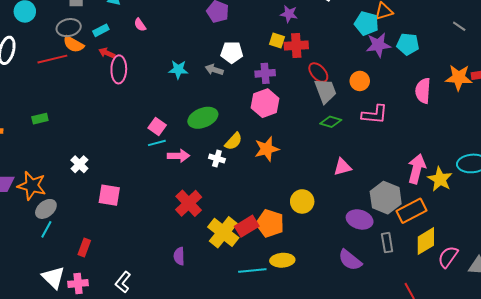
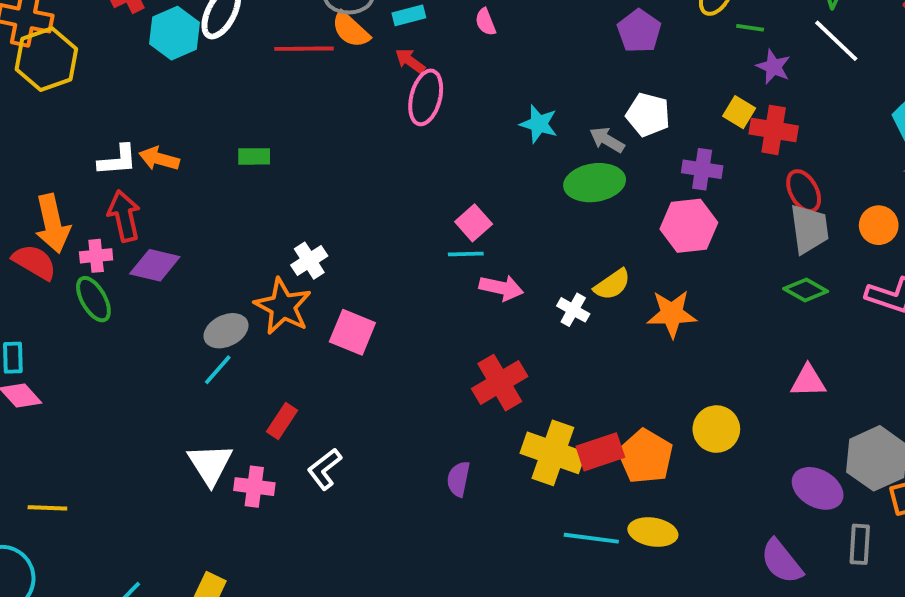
green ellipse: (203, 118) -> (595, 183), moved
orange star: (32, 186) -> (283, 306), moved
yellow cross: (223, 232) -> (553, 453), turned -32
white L-shape: (123, 282) -> (325, 469), moved

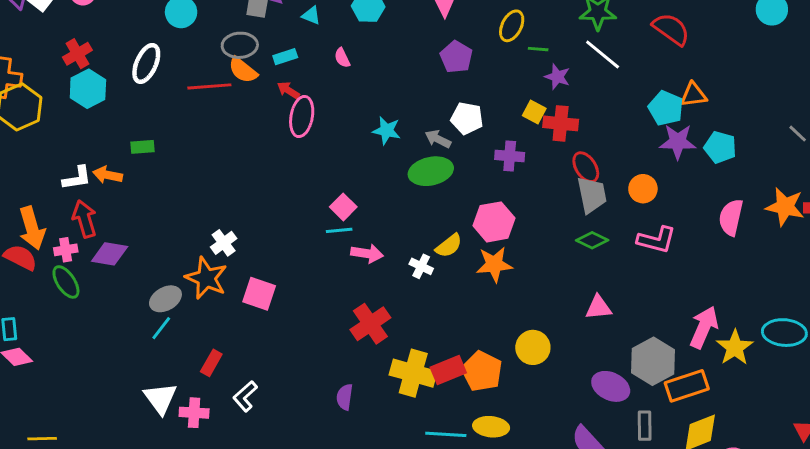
cyan hexagon: (174, 33) -> (88, 89), moved
green rectangle: (254, 156) -> (142, 147), moved
pink hexagon: (689, 226) -> (494, 222), moved

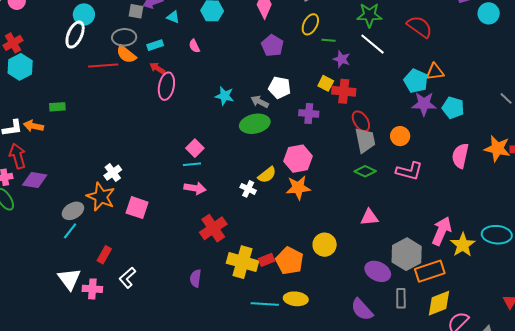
white ellipse: (146, 63) -> (75, 35), moved
pink arrow: (367, 254) -> (195, 188), moved
red rectangle: (448, 370) -> (267, 260), size x0.7

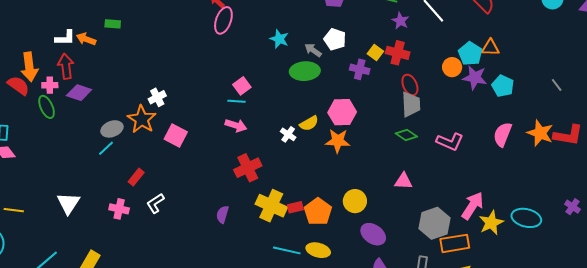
yellow square: (326, 83) -> (375, 52), moved
orange circle: (400, 136) -> (452, 67), moved
purple ellipse: (378, 271) -> (373, 234), moved
white triangle: (69, 279) -> (68, 203), moved

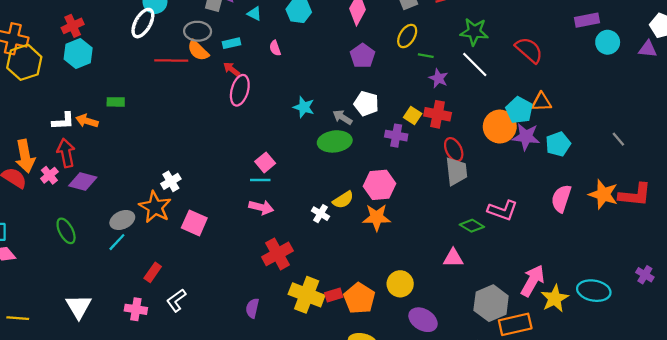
orange circle: (452, 67) -> (500, 127), size x1.5
pink cross: (50, 85) -> (49, 175), turned -35
cyan pentagon: (503, 86) -> (558, 144), turned 30
green ellipse: (47, 107) -> (66, 231), moved
green diamond: (406, 135) -> (472, 226), moved

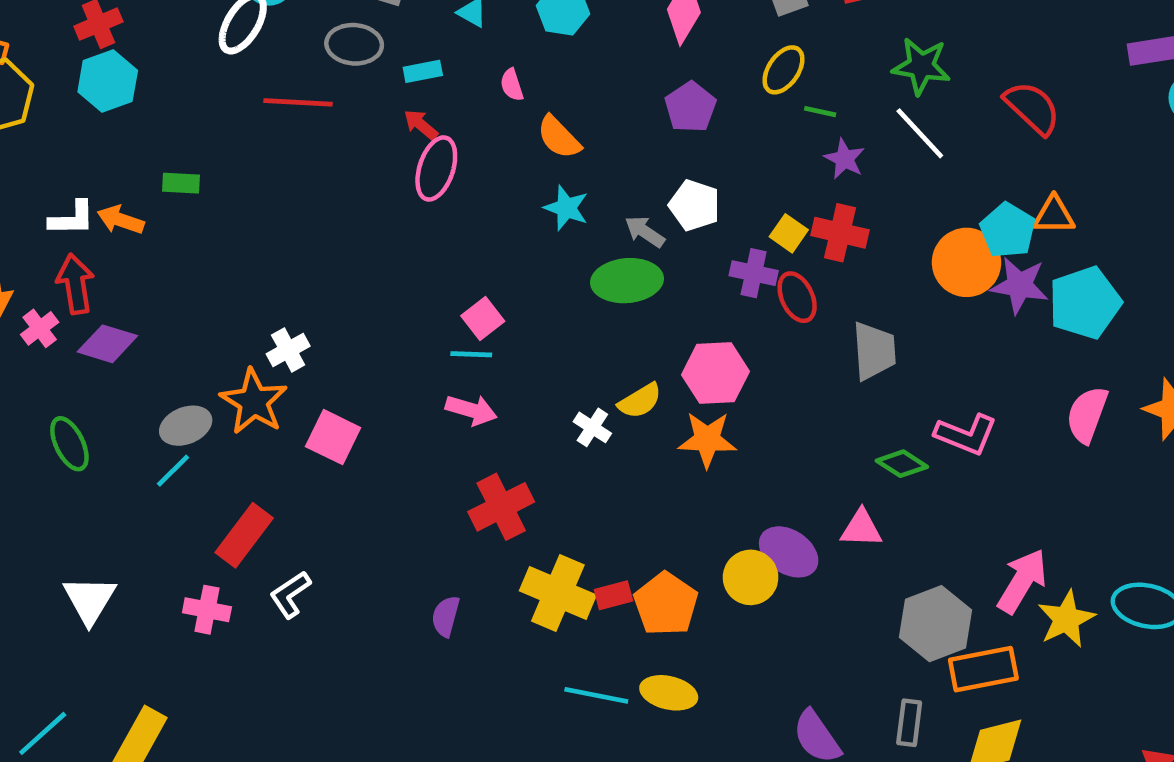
orange semicircle: (198, 50) -> (559, 137), moved
cyan pentagon: (558, 144) -> (1085, 303), size x1.4
red ellipse: (454, 150) -> (797, 297), moved
red rectangle: (153, 272) -> (244, 535), size x1.5
purple ellipse: (423, 320) -> (789, 552), moved

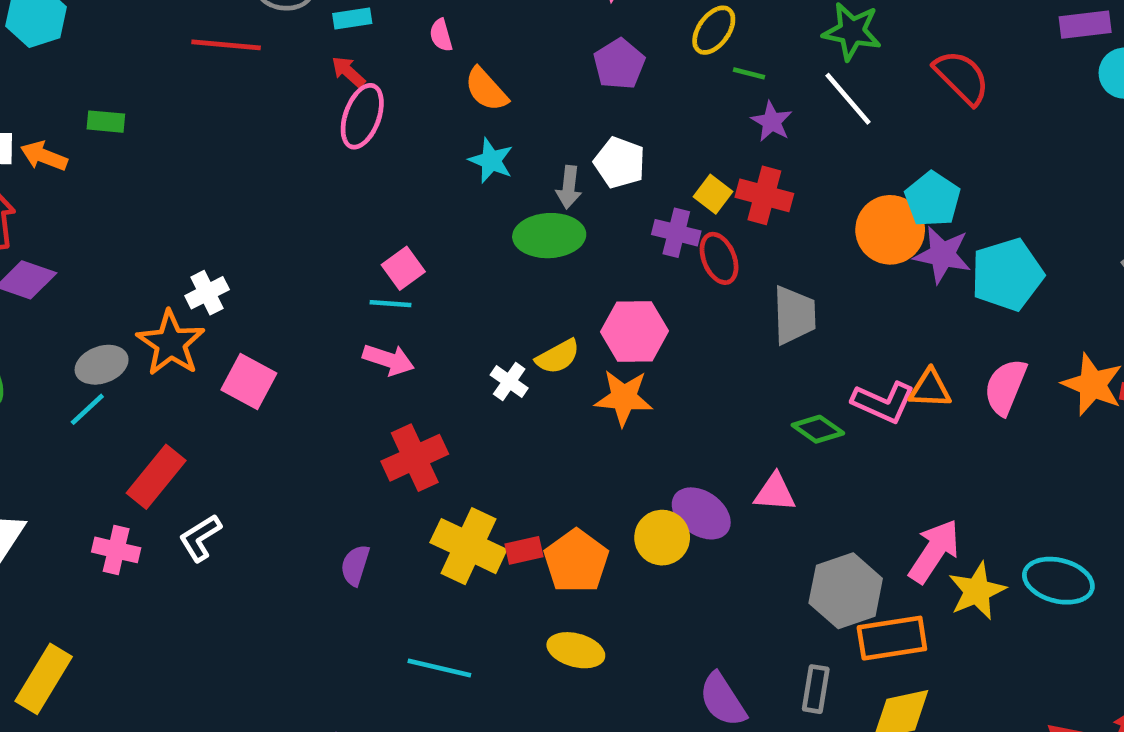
orange triangle: (1054, 215) -> (930, 389), moved
gray arrow: (645, 232) -> (569, 187), turned -120
cyan line: (596, 695) -> (439, 668), moved

